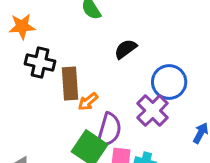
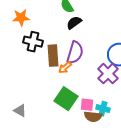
black semicircle: (126, 49) -> (74, 23), moved
purple semicircle: (109, 130) -> (75, 53), moved

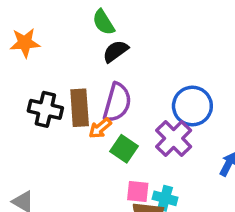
black cross: (33, 42) -> (45, 109), moved
green square: (66, 99) -> (124, 149), moved, size x0.7

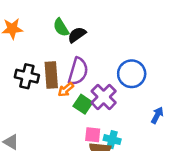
green semicircle: (104, 22) -> (61, 27), moved
purple cross: (174, 138) -> (104, 97), moved

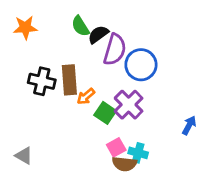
purple semicircle: (78, 71) -> (115, 50), moved
blue circle: (132, 74) -> (141, 65), moved
pink square: (93, 135) -> (116, 147), turned -35

